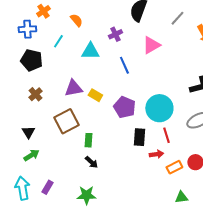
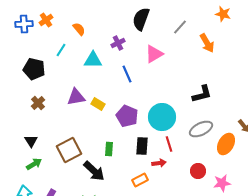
blue cross: (27, 29) -> (24, 24), moved
brown square: (66, 121) -> (69, 150), moved
green rectangle: (88, 140) -> (109, 149), moved
black arrow: (91, 162) -> (94, 171), size x1.6
orange rectangle: (174, 167) -> (140, 180), moved

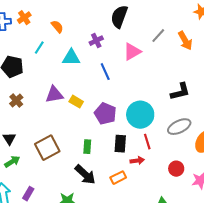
gray line: (180, 27) -> (158, 36), moved
black arrow: (94, 171) -> (85, 175), moved

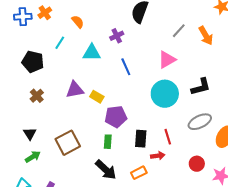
pink triangle: (132, 52) -> (167, 60), moved
purple pentagon: (105, 114) -> (116, 117), moved, turned -30
cyan circle: (140, 115) -> (165, 94), moved

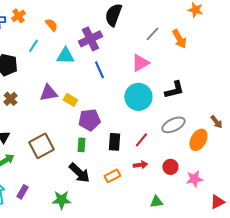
purple cross: (117, 36) -> (90, 39), size x1.6
red line: (168, 137) -> (141, 140), turned 56
red arrow: (158, 156) -> (140, 165), moved

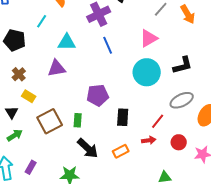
cyan triangle: (65, 56) -> (67, 42), moved
yellow rectangle: (70, 100) -> (29, 96), moved
red line: (141, 140) -> (158, 121), moved
green rectangle: (81, 145) -> (78, 120), moved

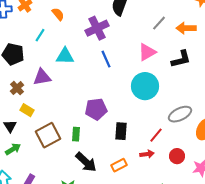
orange arrow: (188, 14) -> (186, 28), turned 120
black L-shape: (183, 65) -> (181, 59), moved
purple triangle: (57, 68) -> (42, 77), moved

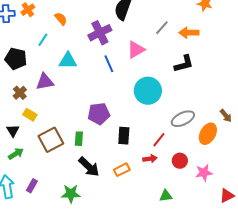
pink triangle: (147, 52) -> (136, 50), moved

